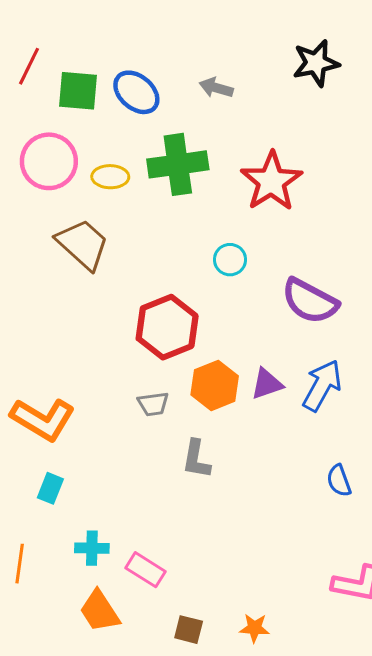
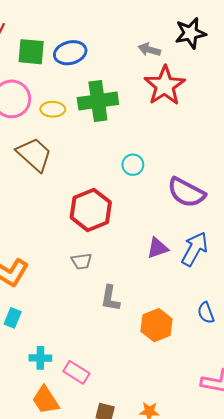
gray arrow: (216, 88) -> (149, 50), moved
blue ellipse: (136, 92) -> (70, 53), turned -56
red star: (271, 181) -> (165, 86), moved
orange hexagon: (215, 385) -> (157, 325), moved

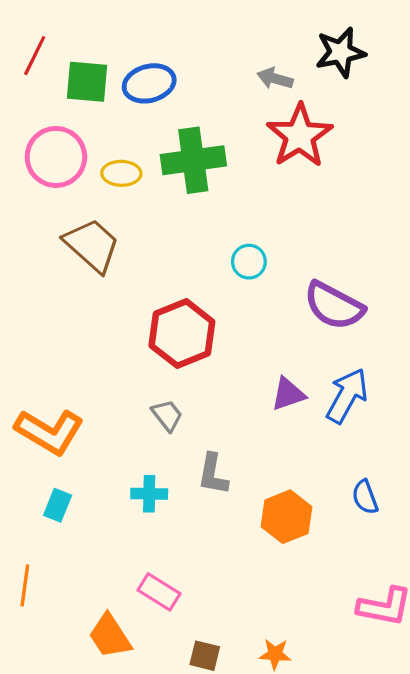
gray trapezoid: (81, 261) -> (167, 415), turned -120
cyan cross: (40, 358) -> (149, 494), moved

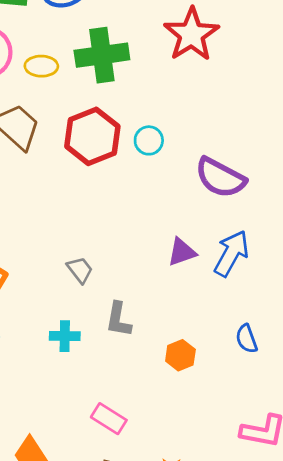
red hexagon: (182, 334) -> (92, 136), moved
orange hexagon: (287, 517) -> (180, 355), size x0.7
pink rectangle: (159, 592) -> (109, 419), moved

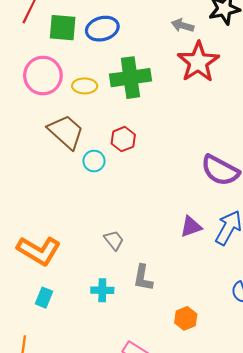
red hexagon: (92, 136) -> (123, 139), size x0.6
cyan circle: (149, 140) -> (94, 161), moved
orange hexagon: (180, 355) -> (186, 318), moved

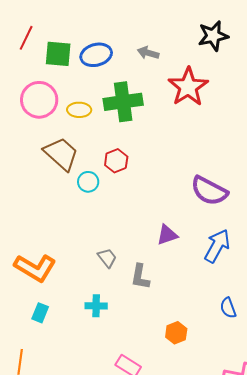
gray arrow: (183, 25) -> (148, 53), moved
purple triangle: (191, 227) -> (167, 235), moved
gray L-shape: (143, 278) -> (140, 277), moved

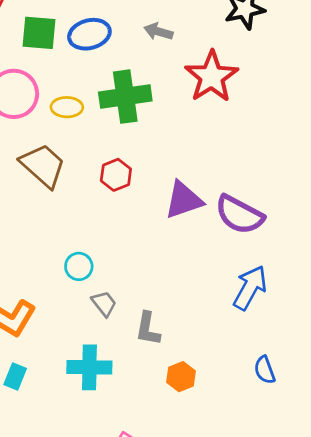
cyan circle: (88, 182) -> (79, 266), moved
purple triangle: (167, 235) -> (184, 200), moved, size x1.4
cyan cross: (96, 306) -> (89, 367), size x1.5
orange hexagon: (176, 333) -> (181, 377), moved

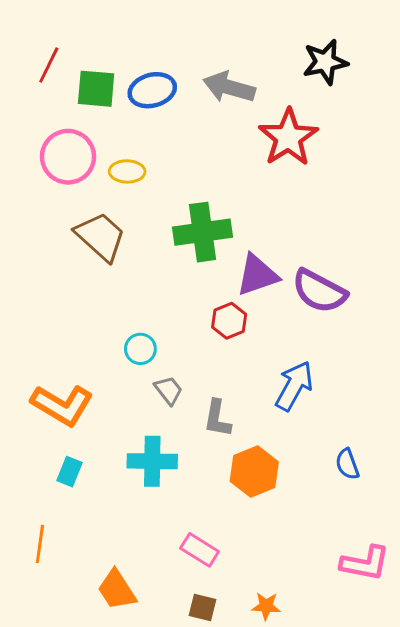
gray arrow: (158, 32) -> (229, 87), size x1.6
green cross: (125, 97) -> (203, 232), moved
red hexagon: (116, 175) -> (229, 321), moved
blue arrow: (250, 288) -> (294, 386), moved
orange hexagon: (181, 377) -> (254, 472), size x1.5

